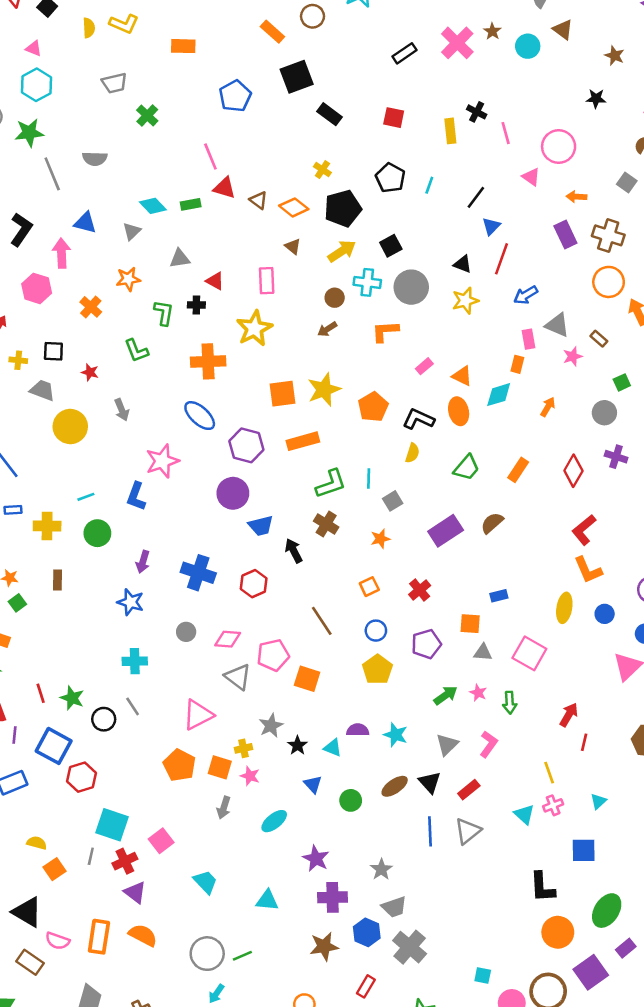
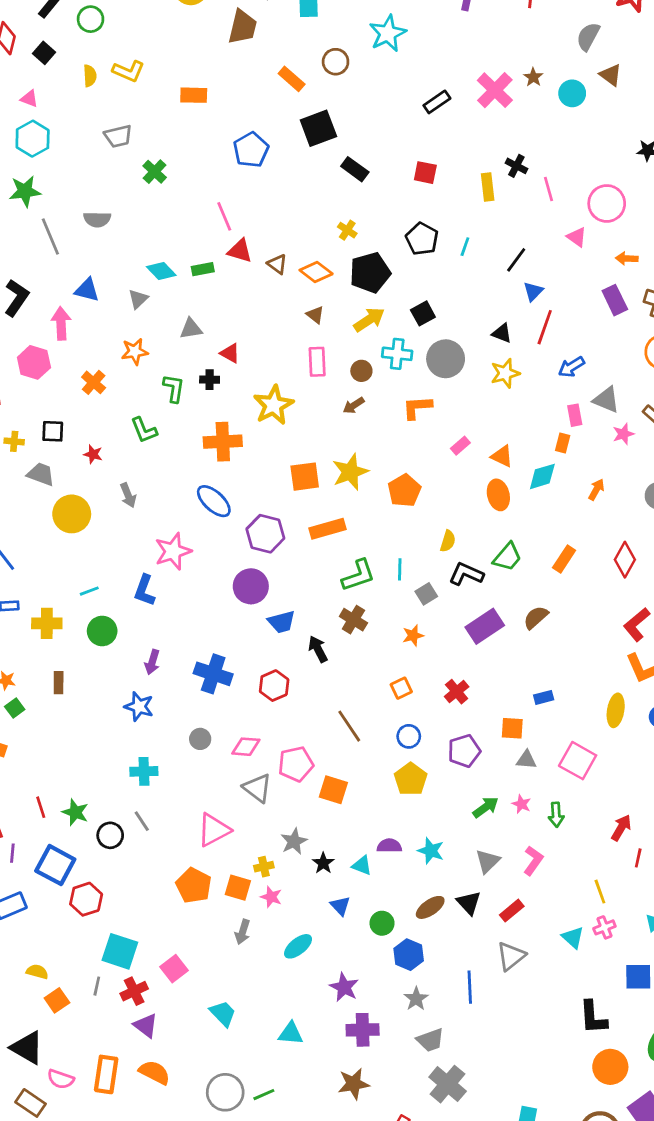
pink rectangle: (267, 281) -> (317, 362), moved
black L-shape: (418, 419) -> (466, 574), moved
blue line: (430, 831) -> (470, 987), moved
blue hexagon: (367, 932) -> (409, 955), moved

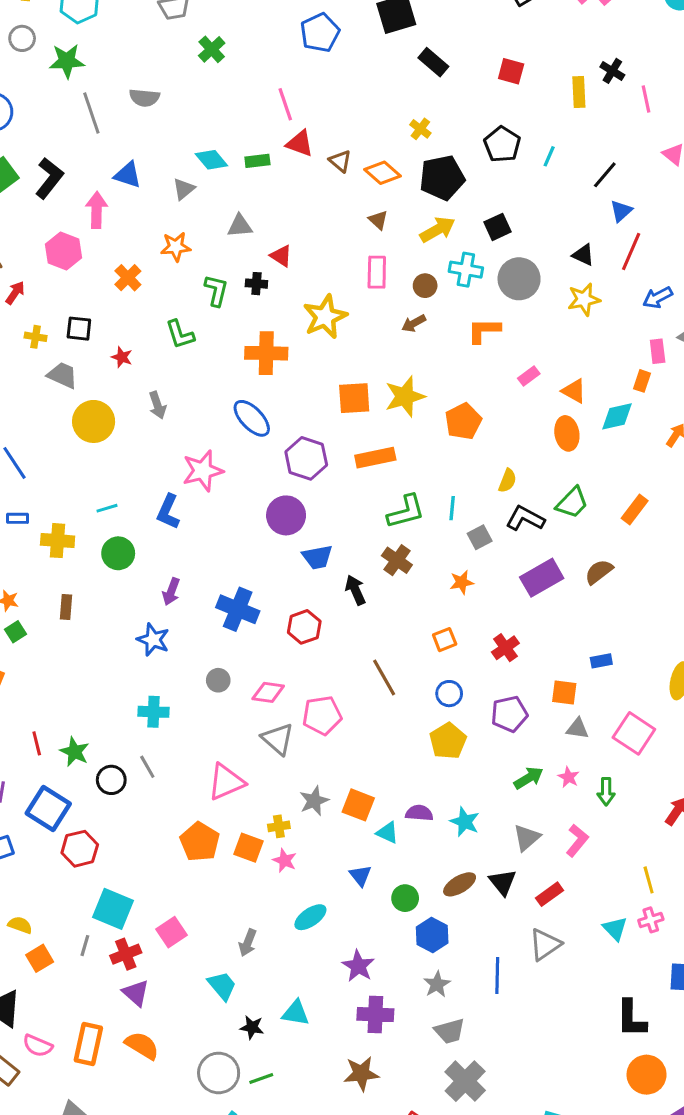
orange square: (333, 790) -> (358, 805), moved
black star: (323, 863) -> (252, 1027), moved, turned -30
gray arrow: (243, 932) -> (248, 943), moved

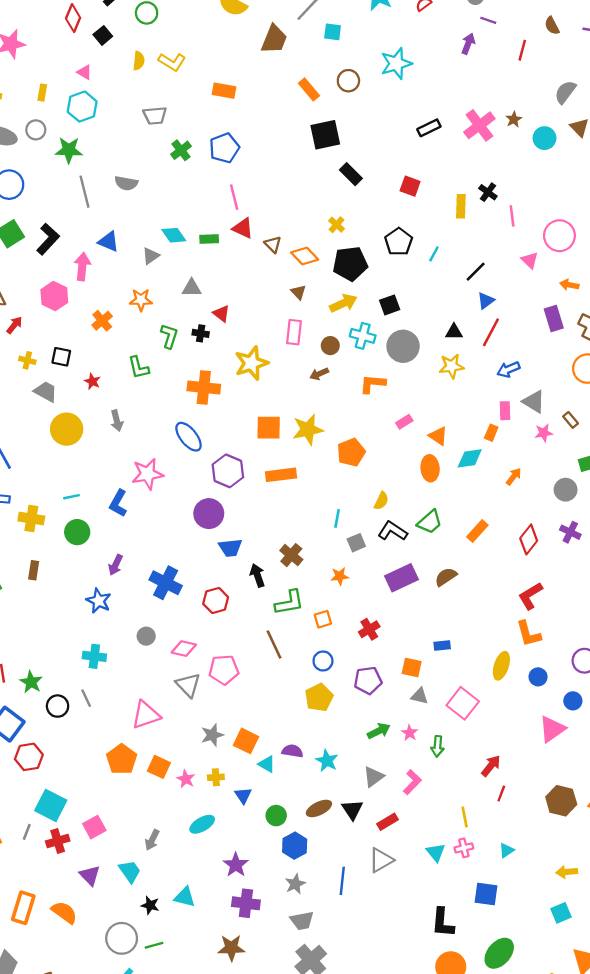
blue pentagon: (320, 33) -> (224, 148), moved
black triangle: (583, 255) -> (454, 332), turned -30
green L-shape: (406, 512) -> (289, 603), moved
yellow cross: (279, 826) -> (216, 777), moved
purple triangle: (136, 993) -> (90, 875), moved

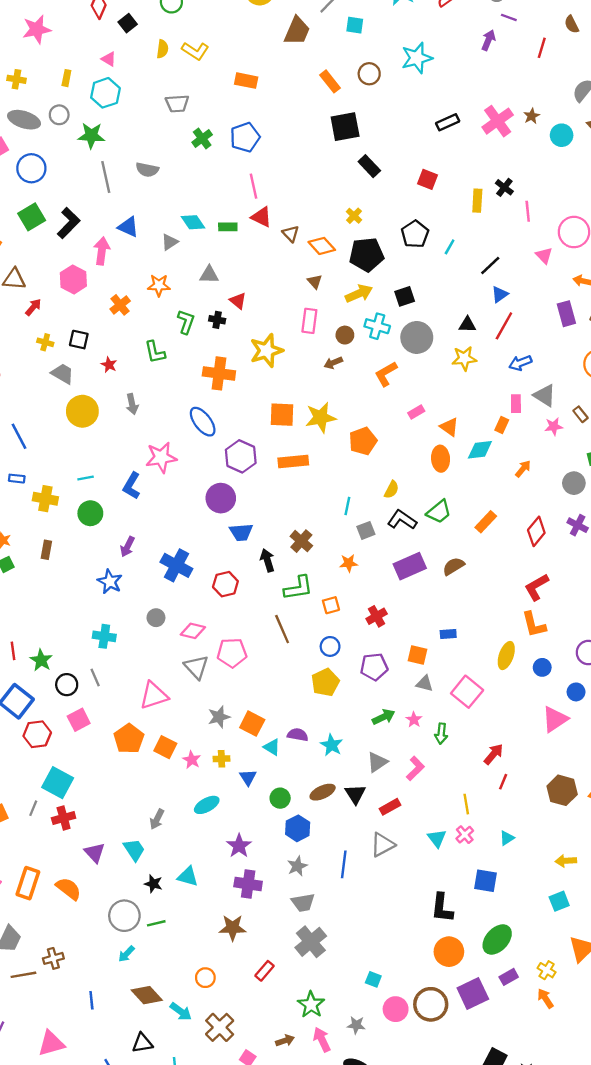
orange L-shape: (373, 384) -> (386, 374), turned -36
pink square: (94, 827) -> (79, 720), moved
pink cross: (464, 848) -> (465, 835), turned -30

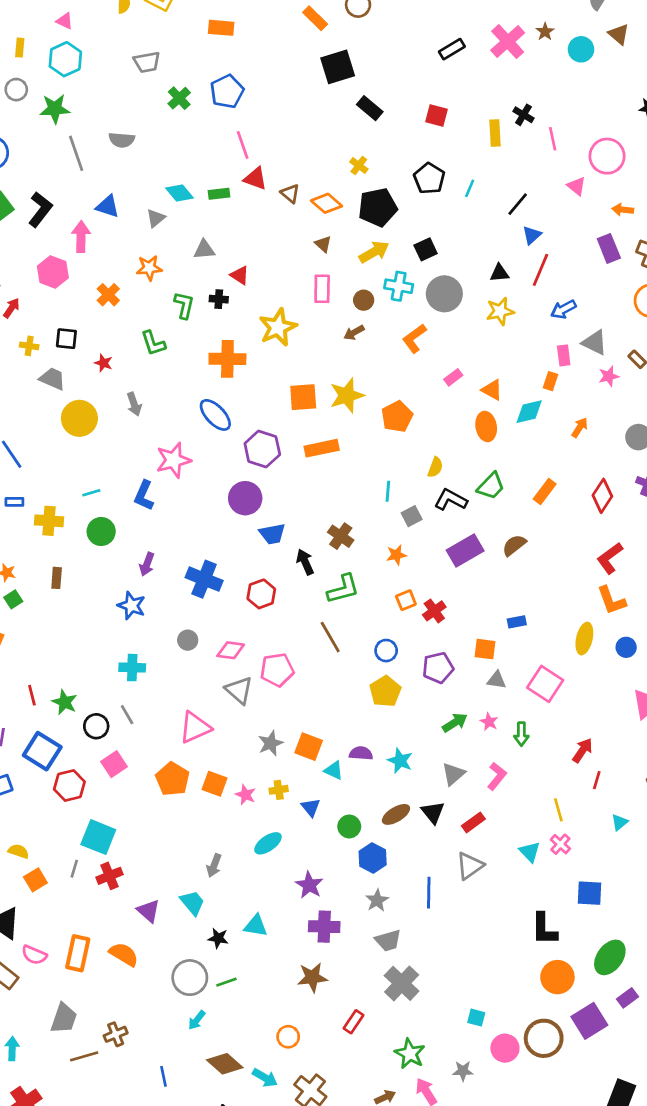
orange square: (331, 605) -> (406, 600), moved
cyan triangle: (507, 838) -> (620, 822), moved

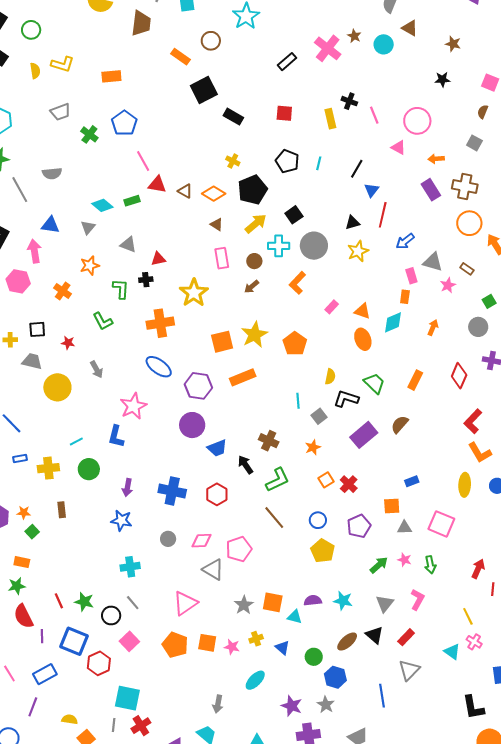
gray triangle: (204, 250) -> (128, 245), turned 36
red triangle: (240, 275) -> (158, 259), turned -35
green trapezoid: (491, 486) -> (374, 383), turned -80
gray star: (377, 900) -> (326, 705), moved

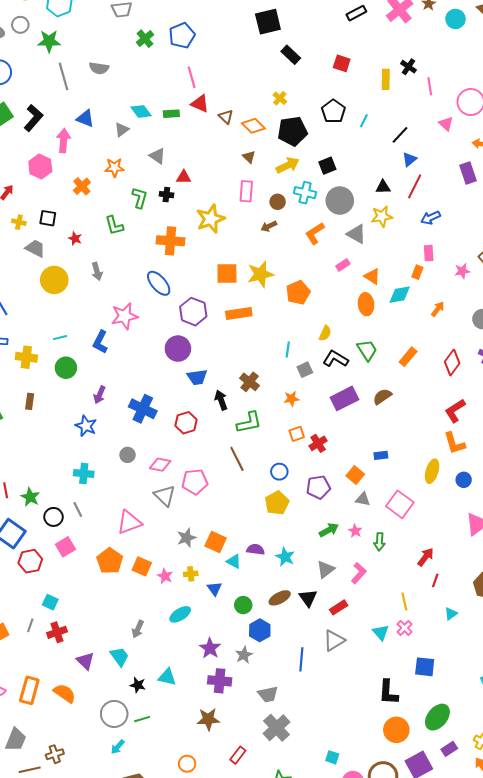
gray triangle: (433, 262) -> (356, 234), moved
orange square: (392, 506) -> (355, 475), turned 30
cyan square: (127, 698) -> (50, 602), size x0.6

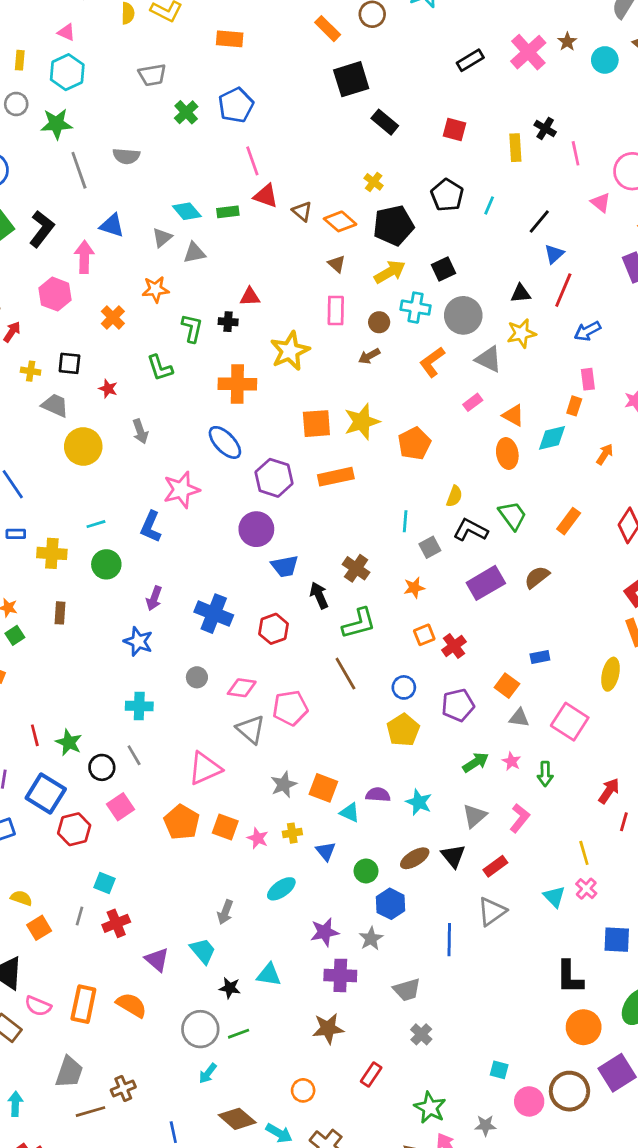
gray triangle: (157, 156) -> (194, 253), moved, turned -42
purple star: (210, 648) -> (325, 932), turned 30
gray cross: (276, 728) -> (421, 1034), size x0.6

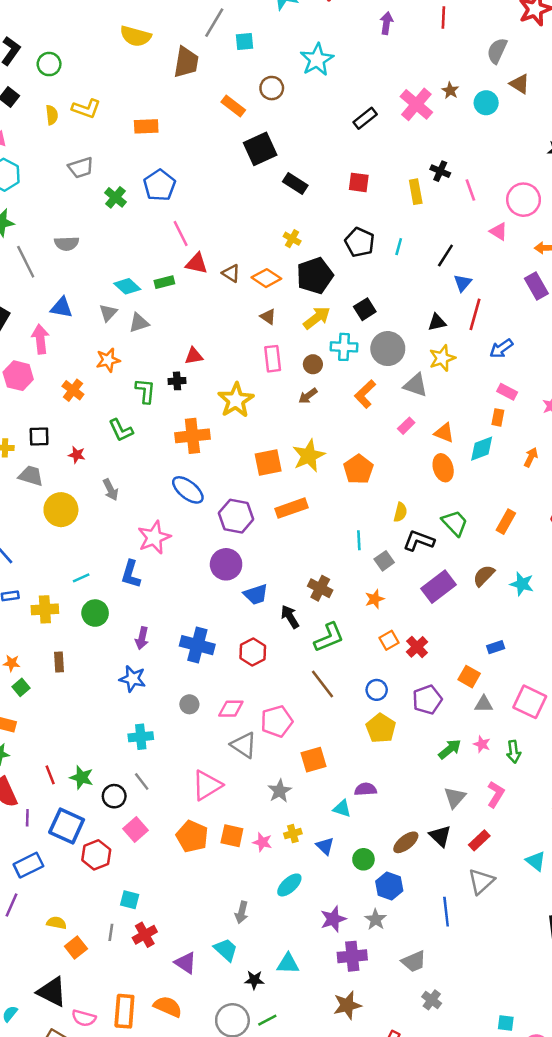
pink rectangle: (588, 379) -> (507, 392), turned -48
orange square: (323, 788) -> (313, 760), moved, turned -30
cyan star: (419, 802) -> (522, 584), moved

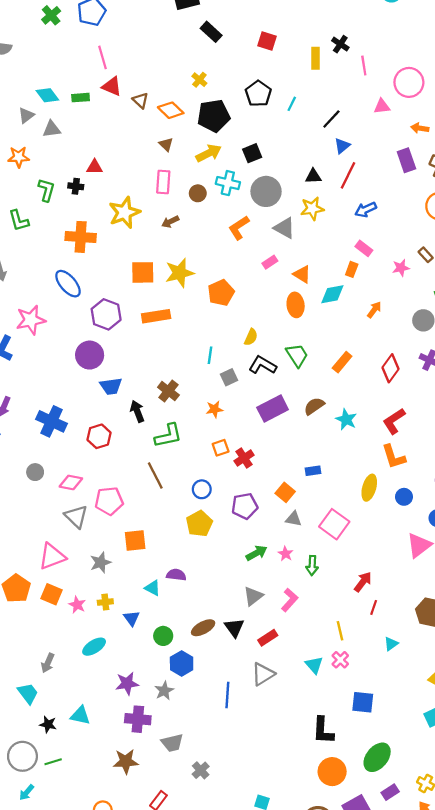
pink triangle: (499, 232) -> (382, 106), turned -49
brown arrow: (308, 396) -> (170, 222), moved
pink triangle: (207, 785) -> (52, 556), moved
gray trapezoid: (414, 961) -> (172, 743), moved

